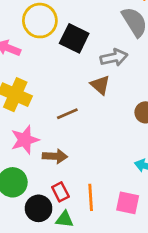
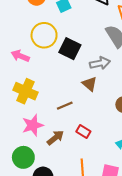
brown arrow: (55, 156) -> (55, 138), turned -42
red rectangle: (60, 192) -> (83, 131), moved, turned -32

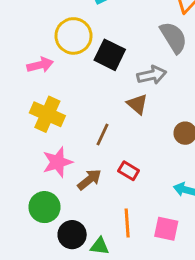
pink arrow: (20, 56) -> (40, 65), turned 144
brown line: (65, 106) -> (102, 135), turned -42

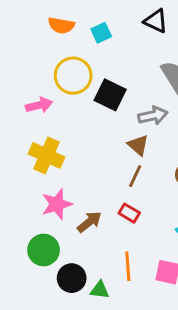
brown line: (102, 135) -> (135, 176), moved

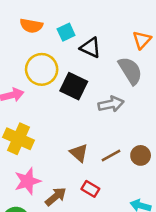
black triangle: (156, 21) -> (90, 48), moved
brown triangle: (138, 145) -> (79, 153), moved
brown line: (135, 176) -> (111, 155), moved, turned 36

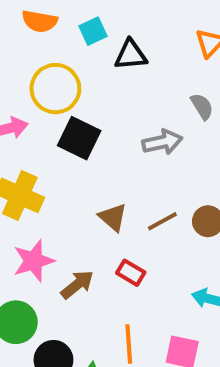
black triangle: (90, 48) -> (131, 55), turned -30
gray semicircle: (130, 71) -> (202, 106), moved, size x0.6
black square: (74, 86) -> (79, 138), moved

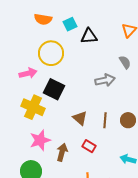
black square: (79, 138) -> (54, 89), moved
brown line: (162, 221) -> (105, 120), turned -56
brown arrow: (77, 285) -> (62, 152), turned -36

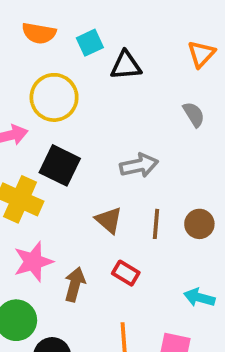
gray arrow: (105, 80) -> (139, 165), moved

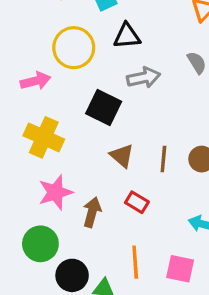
black triangle: (126, 65) -> (127, 36), moved
black square: (60, 165) -> (104, 108), moved
gray arrow: (139, 165) -> (144, 78), moved

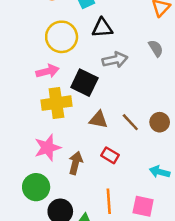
pink arrow: (35, 81) -> (48, 71), moved
yellow cross: (44, 137) -> (56, 103), moved, turned -32
brown triangle: (122, 156) -> (98, 120), turned -30
brown line: (163, 159) -> (130, 122), turned -48

